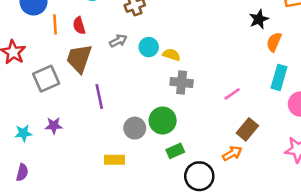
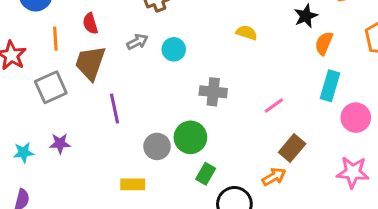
orange line: (55, 24) -> (55, 39), moved
yellow semicircle: (171, 55) -> (247, 33), moved
green rectangle: (175, 151) -> (206, 174), turned -36

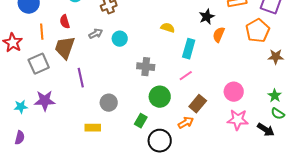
cyan rectangle: (330, 86) -> (189, 49), moved
pink circle: (356, 118) -> (234, 92), moved
green circle: (190, 137) -> (160, 97), moved
purple star: (60, 143) -> (45, 101), size x1.5

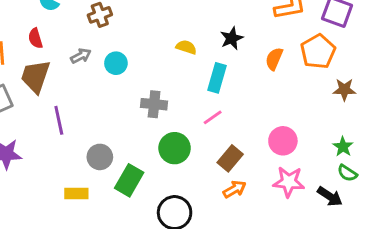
black star: (207, 17) -> (232, 38), moved
orange semicircle: (219, 35) -> (274, 59), moved
green rectangle: (141, 121) -> (129, 180), moved, size x1.5
orange arrow: (186, 123) -> (235, 189), moved

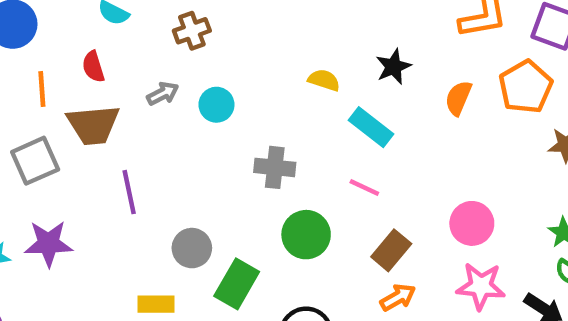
brown trapezoid: (35, 76) -> (93, 125), turned -114
cyan rectangle: (217, 78) -> (371, 127), turned -68
pink line: (213, 117) -> (364, 188), turned 60

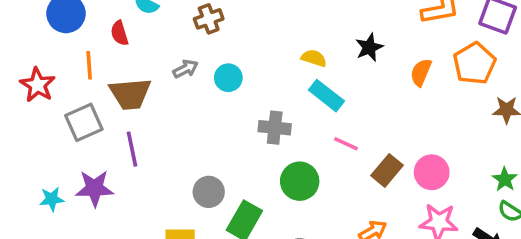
red semicircle: (93, 67) -> (120, 33), moved
cyan rectangle: (371, 127) -> (326, 96), moved
purple line: (129, 192) -> (132, 149), moved
brown rectangle: (391, 250) -> (387, 170), moved

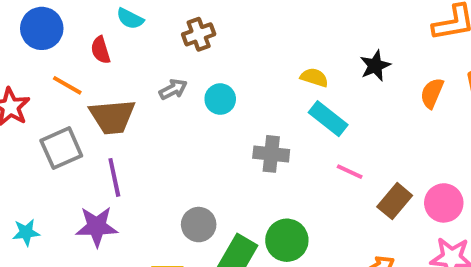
orange line: (89, 65) -> (67, 85), turned -56
green circle: (300, 181) -> (287, 240), moved
purple star: (95, 188) -> (97, 226), moved

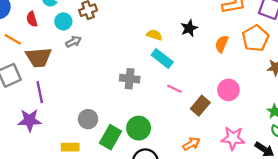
cyan circle: (220, 99) -> (63, 21), moved
pink circle: (444, 203) -> (228, 90), moved

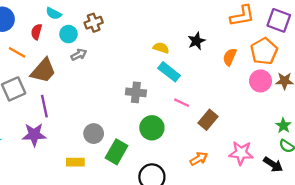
red semicircle: (32, 19) -> (36, 32), turned 32
brown trapezoid: (39, 57) -> (43, 71), turned -44
pink circle: (228, 90) -> (261, 81), moved
green circle: (139, 128) -> (152, 128), moved

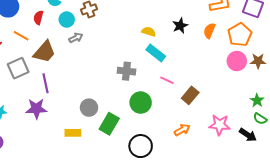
orange semicircle: (230, 57) -> (209, 31), moved

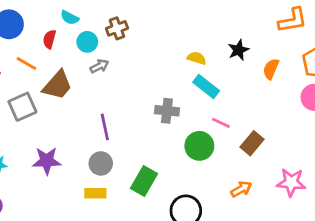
orange semicircle: (209, 31) -> (271, 69), moved
purple line: (45, 83) -> (105, 127), moved
green circle: (141, 103) -> (199, 146), moved
gray circle: (89, 108) -> (101, 163), moved

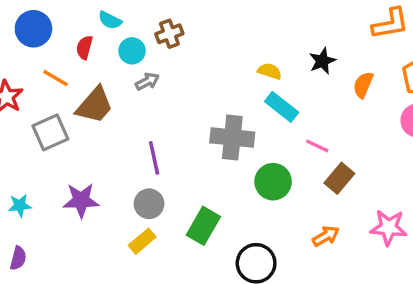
gray cross: (167, 111) -> (232, 137), size x1.4
pink line: (221, 123) -> (317, 146), moved
yellow rectangle: (95, 193) -> (142, 241), turned -40

